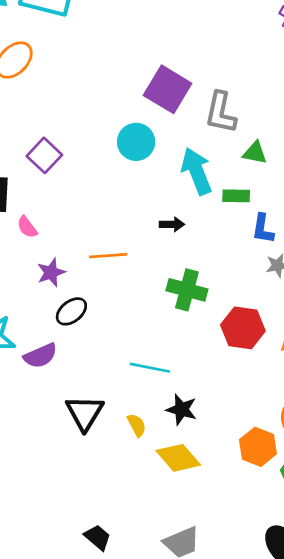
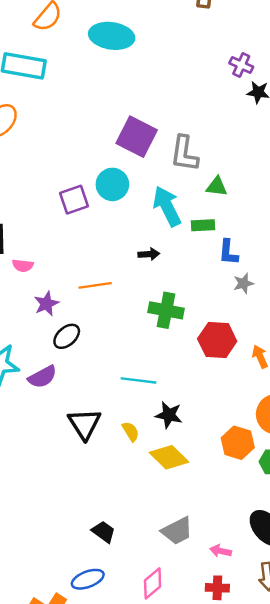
purple square: (44, 155) -> (74, 200), moved, turned 32
pink semicircle: (27, 227) -> (23, 265), turned -42

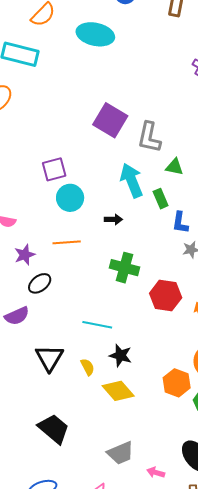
cyan circle: (112, 184) -> (70, 198), moved
green rectangle: (203, 225) -> (161, 199), turned 66
black trapezoid: (104, 532) -> (54, 429), moved, size x1.6

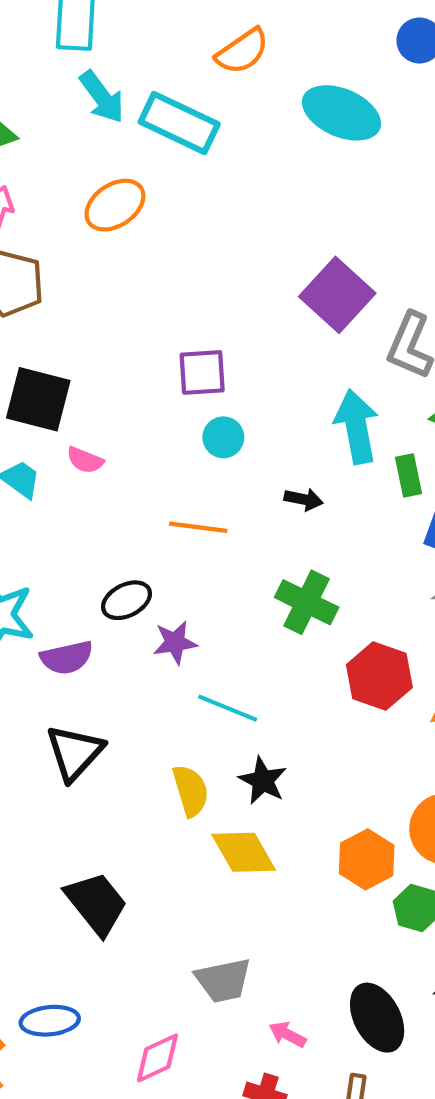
cyan circle: (70, 198) -> (223, 437), size x0.7
purple star: (25, 255) -> (175, 642), moved
black triangle: (49, 358) -> (75, 753), moved
yellow semicircle: (88, 367) -> (191, 791), size x1.4

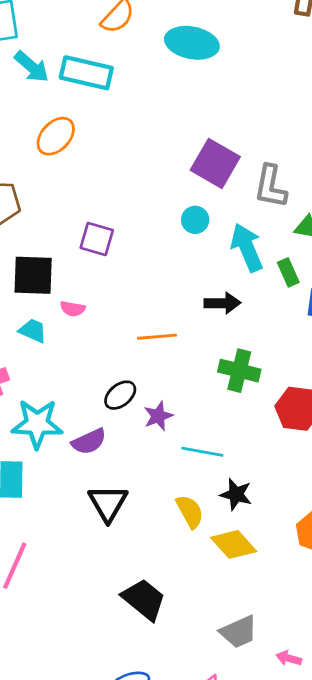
purple square: (202, 372) -> (97, 239), moved, turned 32
cyan circle: (223, 437) -> (195, 220), moved
black arrow: (304, 499) -> (222, 303), size x1.4

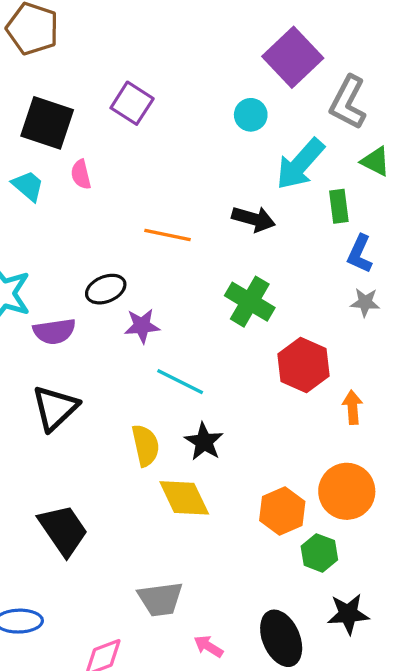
cyan arrow: (247, 248) -> (300, 164), turned -132
pink semicircle: (73, 309) -> (81, 174), turned 50

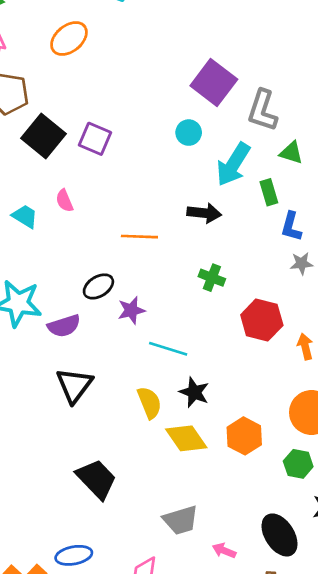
black square: (47, 123) -> (44, 136), moved, turned 30
green cross: (250, 302) -> (212, 278), size x0.7
orange hexagon: (282, 511) -> (244, 436), moved

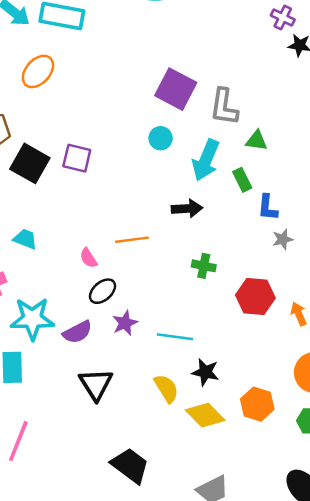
pink semicircle: (64, 201) -> (88, 258), moved
purple star: (131, 310) -> (125, 323), moved

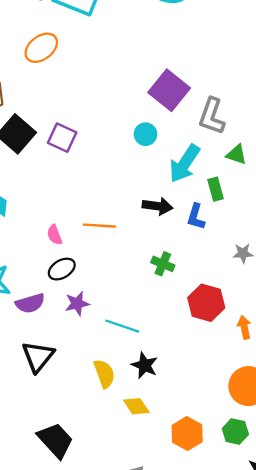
blue L-shape: (268, 207) -> (196, 217), moved
orange hexagon: (257, 404) -> (187, 434), moved
yellow diamond: (205, 415) -> (136, 406), size x0.7

